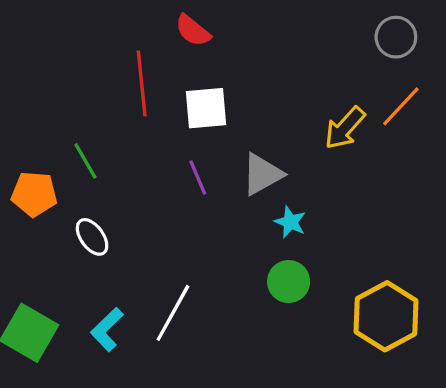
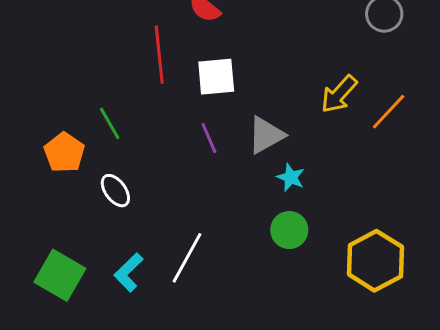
orange line: (401, 106) -> (389, 112), moved
orange pentagon: (34, 194) -> (64, 153), turned 30

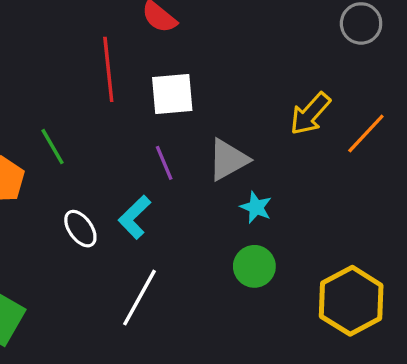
white ellipse: (115, 191) -> (80, 229), moved
cyan L-shape: (129, 272) -> (135, 217), moved

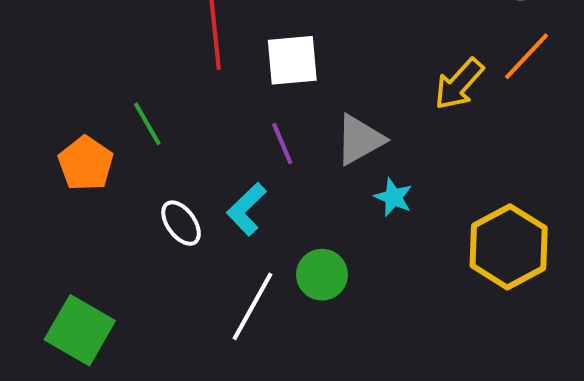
orange line: (366, 133) -> (526, 56), moved
green circle: (254, 266) -> (322, 275), moved
yellow hexagon: (351, 301) -> (509, 247), moved

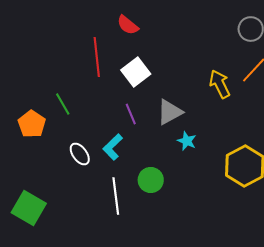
white square: (292, 60) -> (136, 72), turned -32
yellow arrow: (459, 84) -> (220, 84), turned 112
white line: (253, 306) -> (116, 196), turned -36

